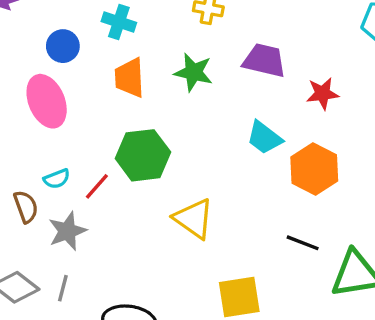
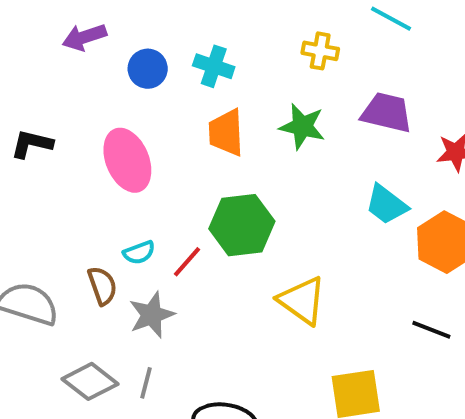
blue circle: (63, 46) -> (148, 69), moved

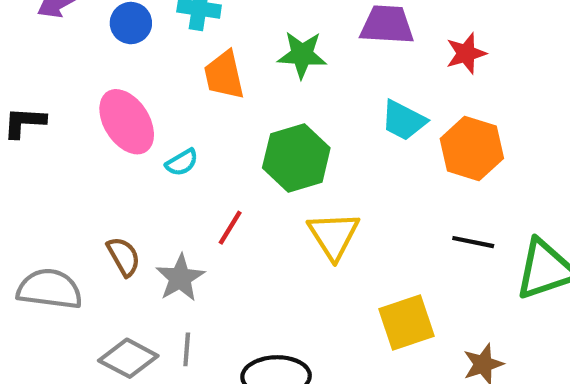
green hexagon: (242, 225) -> (296, 158), moved
cyan semicircle: (139, 253) -> (182, 162), moved
red line: (187, 262) -> (230, 228), moved
yellow triangle: (302, 301) -> (334, 235), turned 32

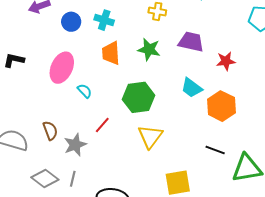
pink ellipse: (127, 122) -> (62, 68), turned 48
cyan semicircle: (182, 162) -> (85, 91), turned -112

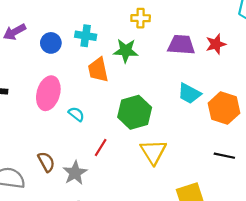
green star: (149, 49) -> (126, 51), moved
red star: (226, 61) -> (216, 44), moved

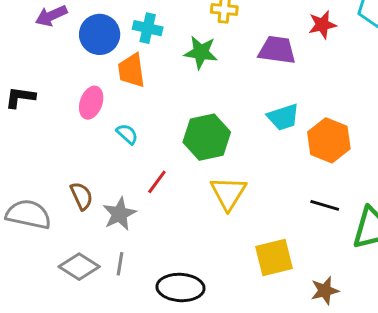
blue circle: (51, 43) -> (100, 34), size x1.4
red star: (216, 44) -> (322, 25), moved
orange trapezoid: (98, 70) -> (131, 70), moved
pink ellipse: (48, 93) -> (91, 103), size x0.7
cyan trapezoid: (189, 93) -> (283, 117), turned -50

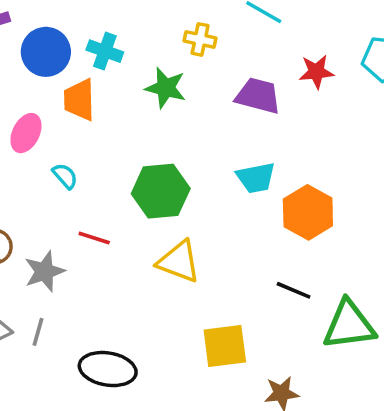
red line: (157, 182) -> (94, 238), turned 65
yellow triangle: (228, 193) -> (179, 262), turned -48

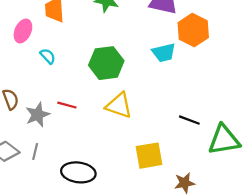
orange hexagon: (308, 212) -> (193, 30), moved
red line: (94, 238) -> (67, 105), moved

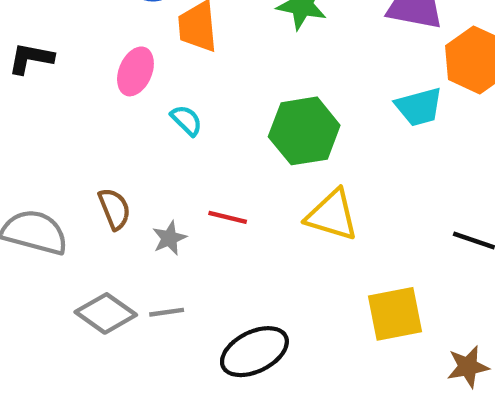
gray star: (38, 115) -> (169, 238), size x0.7
gray line: (35, 151) -> (167, 312), turned 70
black ellipse: (78, 172) -> (254, 352), turned -32

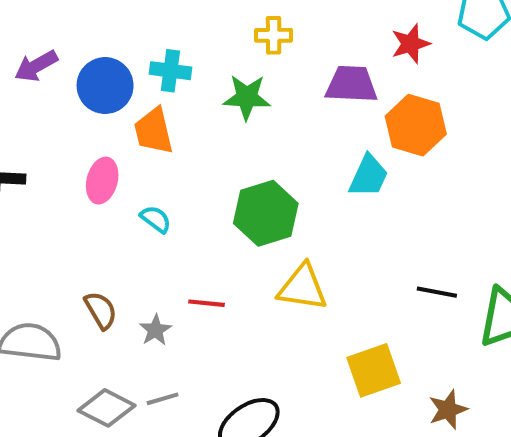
cyan trapezoid: (419, 107) -> (369, 176), turned -42

